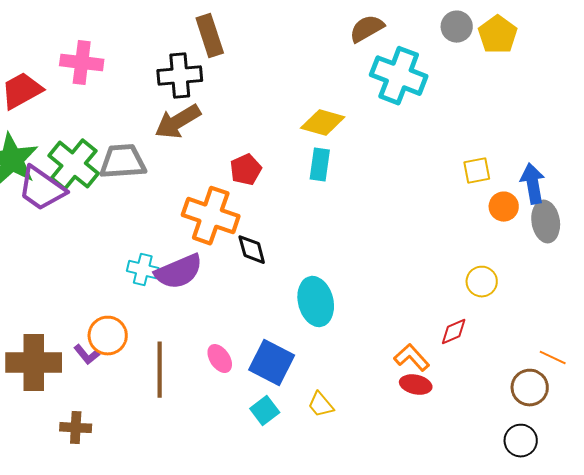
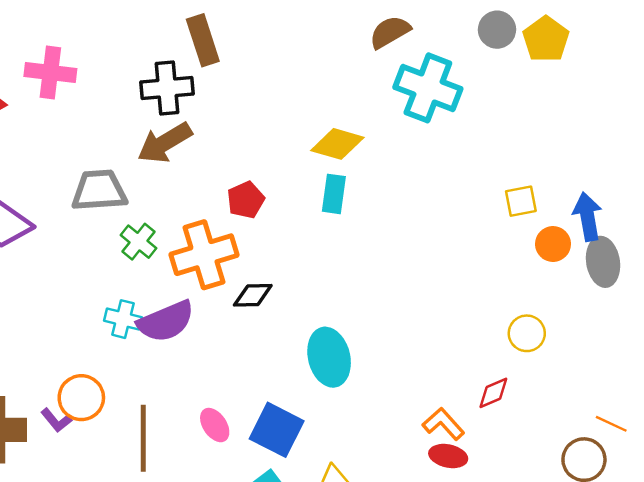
green cross: (74, 165) -> (138, 242), moved, size x0.6
orange cross: (211, 216) -> (204, 255), turned -36
black diamond: (252, 250) -> (253, 295), turned -76

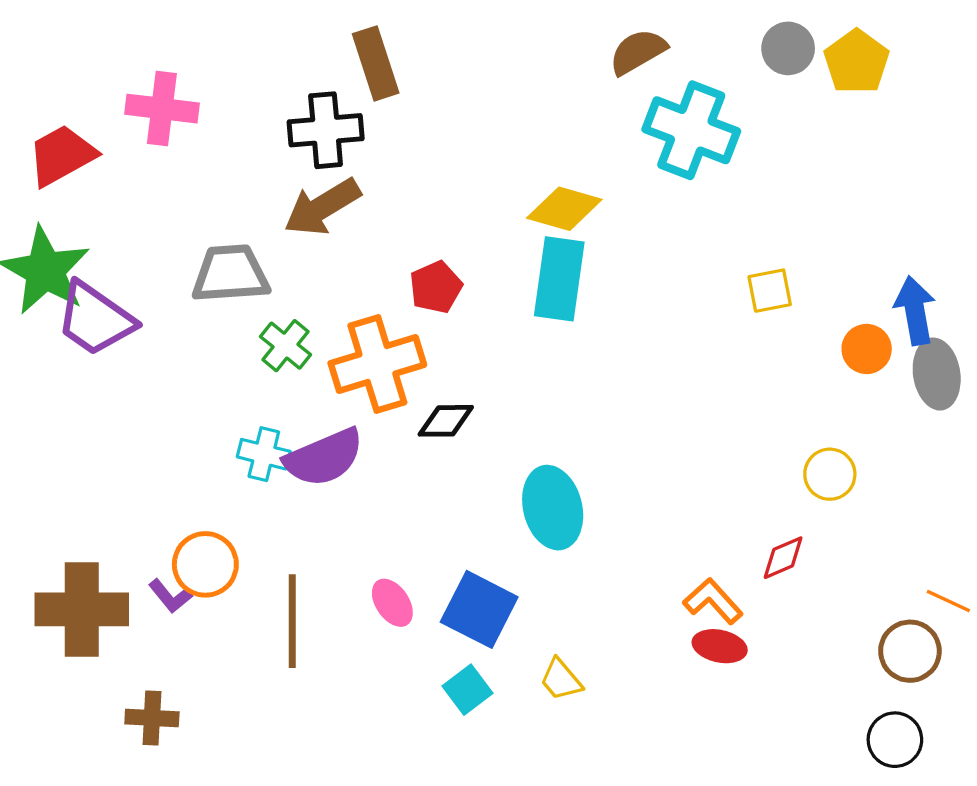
cyan rectangle: (334, 194) -> (559, 279), size x1.5
yellow square: (521, 201) -> (770, 291), moved

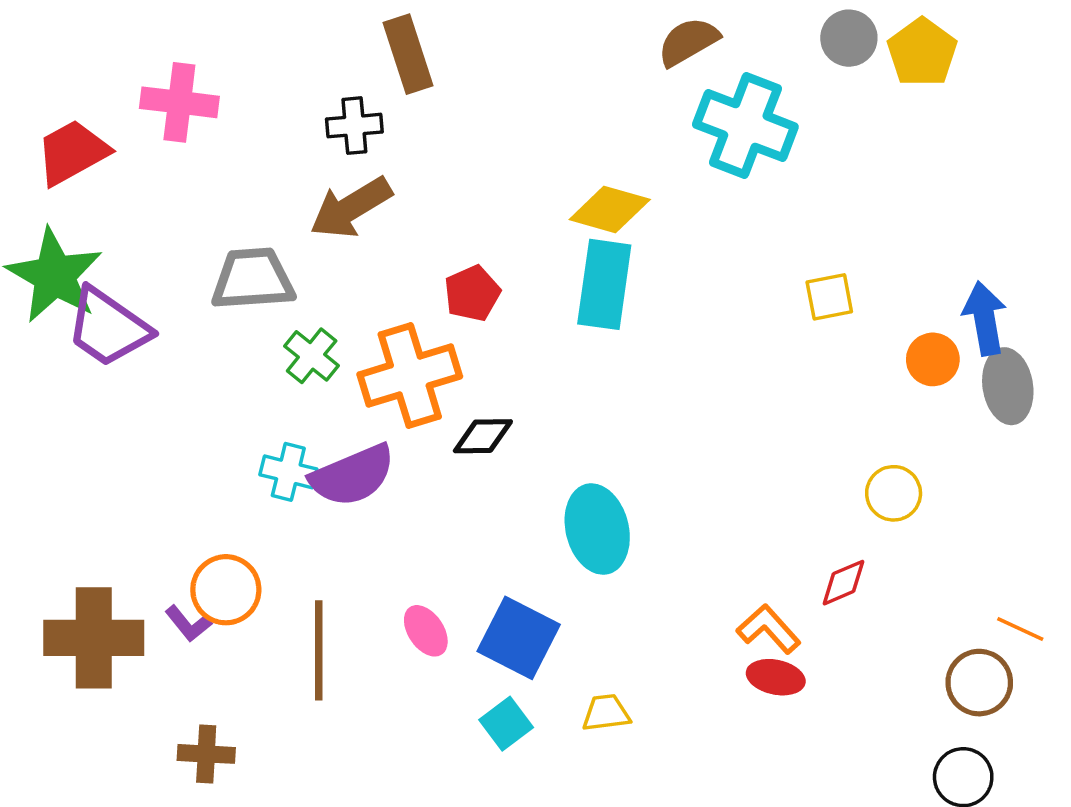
black cross: (326, 130) -> (354, 126), size x0.7
yellow trapezoid: (561, 680) -> (606, 713), turned 123
brown cross: (152, 718) -> (206, 754), moved

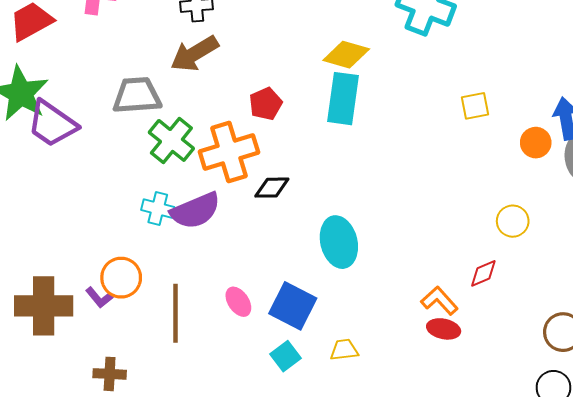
green cross: (312, 356) -> (171, 140), size x1.4

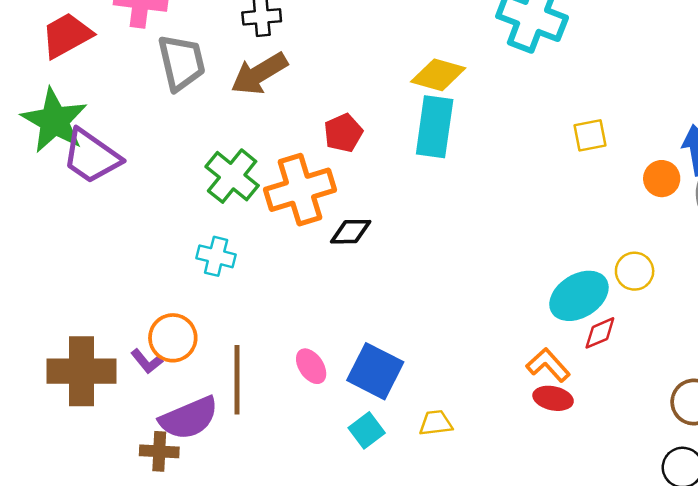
gray trapezoid: (137, 95) -> (181, 63), moved, turned 81
purple semicircle: (195, 211) -> (189, 418), moved
cyan ellipse: (339, 242) -> (579, 296), moved, turned 72

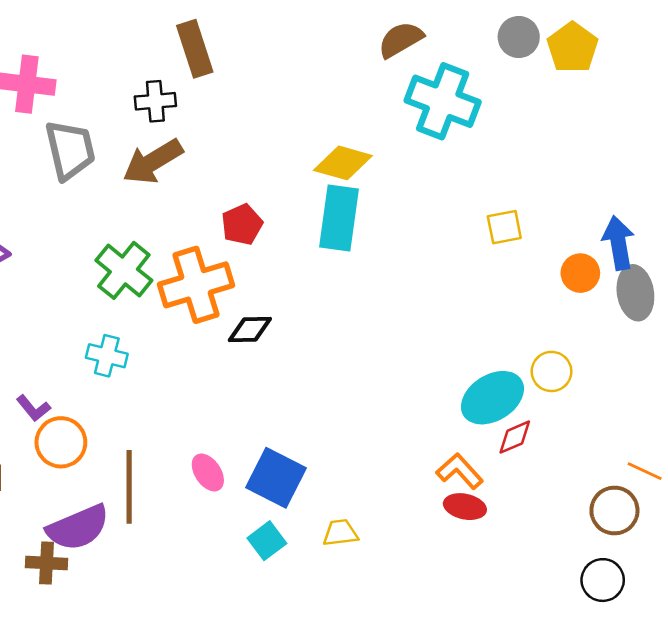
purple L-shape: (147, 361) -> (33, 408), moved

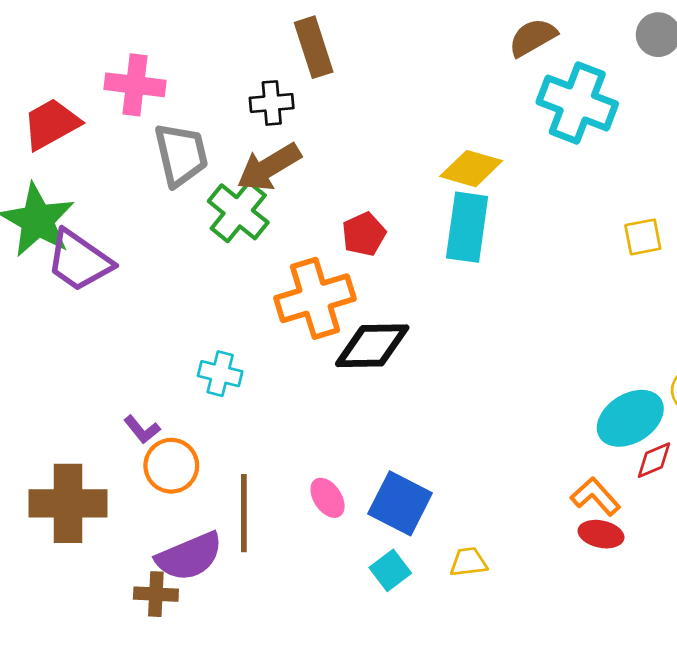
green cross: (124, 270) -> (238, 212), moved
black diamond: (250, 329) -> (372, 346), size x1.6

